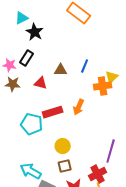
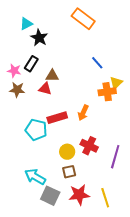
blue line: (85, 66) -> (97, 63), moved, turned -64
brown triangle: (61, 70) -> (52, 76), moved
red cross: (98, 174) -> (89, 146), moved, turned -36

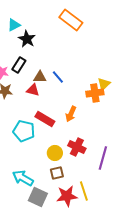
blue line: (97, 63) -> (58, 77), moved
red rectangle: (57, 118) -> (45, 119), turned 48
yellow line: (105, 198) -> (84, 191), moved

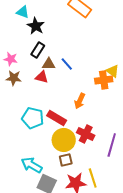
cyan triangle: (14, 25) -> (23, 12), turned 48
black rectangle: (19, 65) -> (38, 50), moved
yellow triangle: (104, 84) -> (113, 71), turned -40
red rectangle: (45, 119) -> (57, 118), moved
yellow circle: (55, 153) -> (64, 140), size x1.5

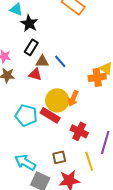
yellow circle: (64, 140) -> (57, 100), moved
yellow line: (93, 178) -> (89, 161), moved

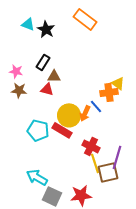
black star: (29, 23) -> (46, 29), moved
blue line: (60, 61) -> (96, 106), moved
brown square: (59, 157) -> (108, 172), moved, size x1.5
yellow line: (89, 161) -> (95, 163), moved

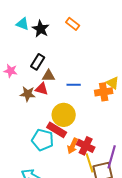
orange rectangle: (85, 19) -> (73, 24), moved, size x0.6
brown star: (19, 90) -> (28, 94), moved
blue line: (96, 106) -> (74, 85), moved, turned -48
orange arrow: (85, 113) -> (73, 146), moved
cyan pentagon: (38, 130) -> (43, 140), moved

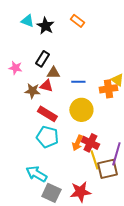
yellow circle: (64, 115) -> (81, 110), moved
red rectangle: (57, 130) -> (47, 114), moved

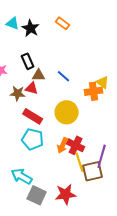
black rectangle: (42, 59) -> (28, 61), turned -56
blue line: (78, 82) -> (64, 76), moved, turned 40

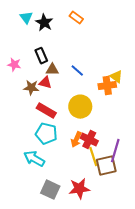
cyan triangle: (13, 23) -> (26, 18), turned 32
cyan arrow: (22, 176) -> (34, 159), moved

